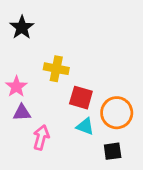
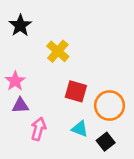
yellow cross: (56, 69) -> (58, 51), moved, turned 30
cyan triangle: (85, 126) -> (80, 129), moved
black square: (113, 151) -> (106, 142), turned -30

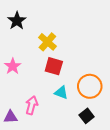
red square: (76, 91) -> (54, 66), moved
purple triangle: (20, 106) -> (10, 117), moved
cyan triangle: (80, 129) -> (61, 93), moved

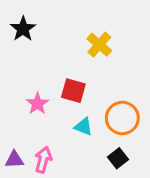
yellow cross: (47, 42) -> (99, 45), moved
pink star: (13, 66) -> (37, 104), moved
pink arrow: (32, 105) -> (43, 160), moved

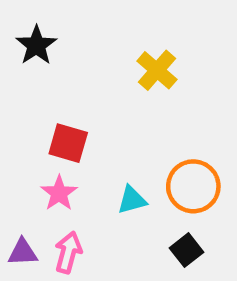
red square: (73, 91) -> (68, 143), moved
pink star: (37, 104) -> (59, 193), moved
cyan triangle: (83, 127) -> (132, 200), turned -36

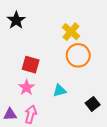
orange circle: (193, 186) -> (78, 55), moved
black square: (186, 250) -> (93, 104), moved

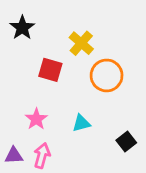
yellow cross: (71, 32) -> (81, 43), moved
red square: (31, 65) -> (50, 70), moved

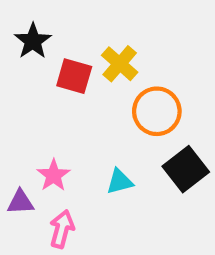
red square: (50, 70) -> (74, 76), moved
black square: (126, 142) -> (186, 169), moved, size x1.5
purple triangle: (14, 156) -> (20, 202), moved

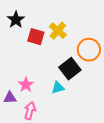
orange circle: (157, 111) -> (89, 50), moved
black square: (186, 169) -> (70, 69), moved

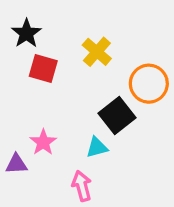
red square: (36, 37) -> (43, 69), moved
pink arrow: (30, 111) -> (82, 186), moved, turned -30

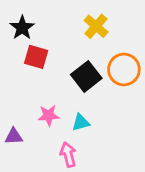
yellow cross: (97, 52) -> (96, 26), moved
black square: (117, 115) -> (86, 76), moved
pink star: (43, 142) -> (49, 115), moved, turned 30

